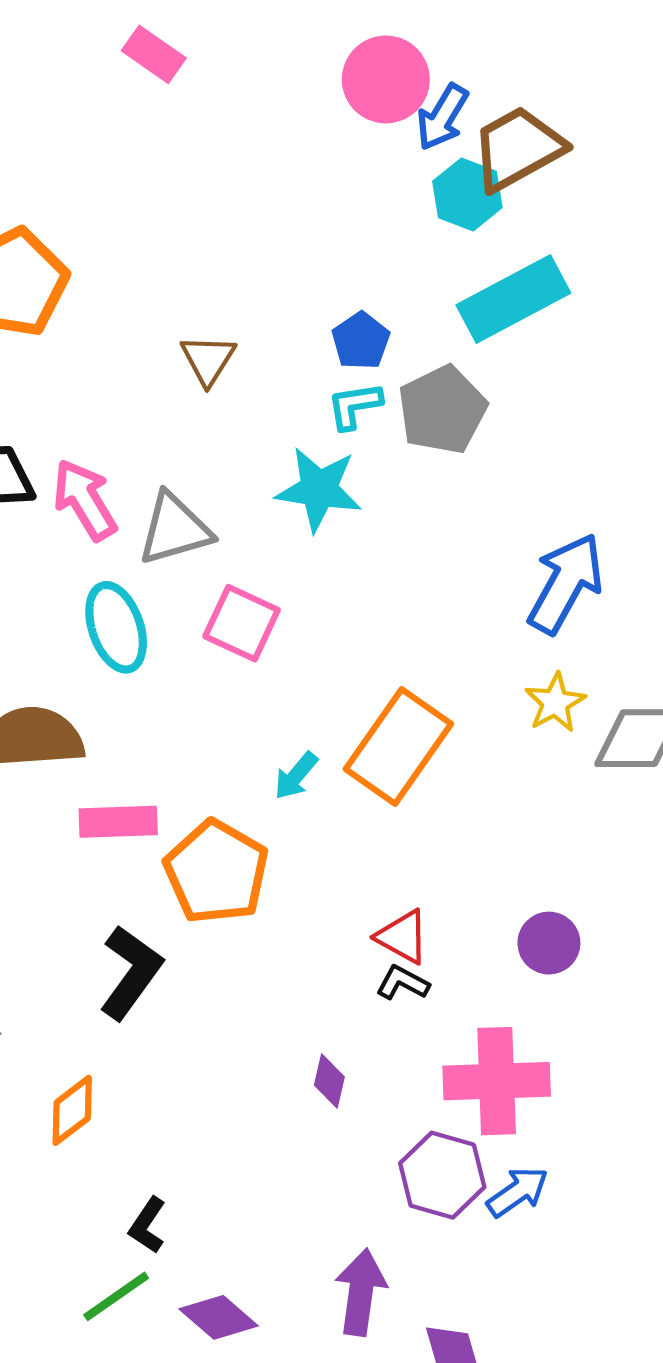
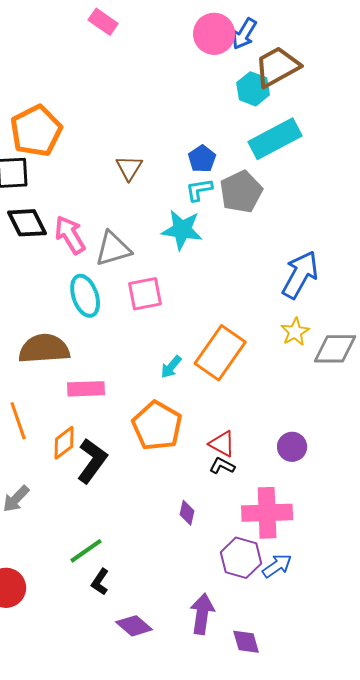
blue arrow: (442, 117) -> (244, 34), moved
pink square: (242, 623) -> (145, 294), turned -36
orange pentagon: (216, 872) -> (157, 426), moved
orange diamond: (72, 1110) -> (64, 443), moved
green line: (116, 1296) -> (86, 551), moved

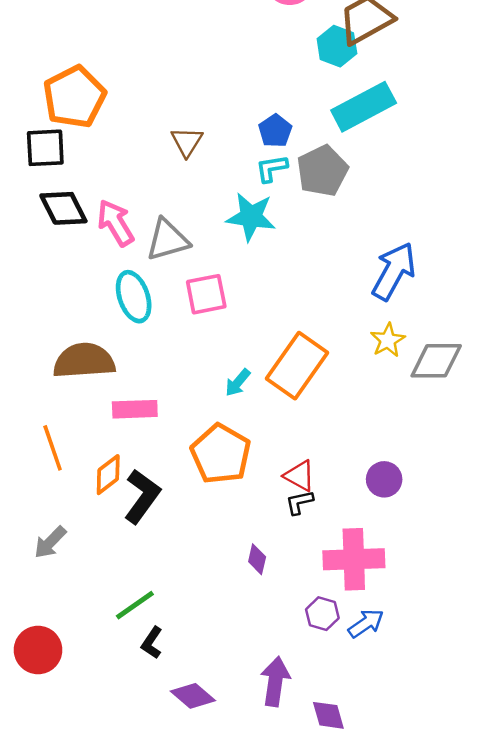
black L-shape: (222, 466) -> (299, 502), turned -40
purple hexagon: (241, 558) -> (322, 614), size x0.7

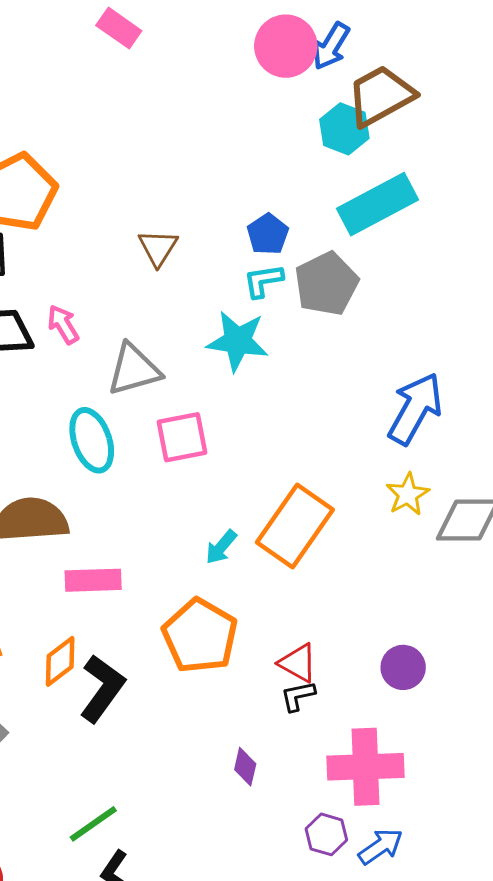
pink arrow: (115, 223) -> (63, 324), moved, size x0.7

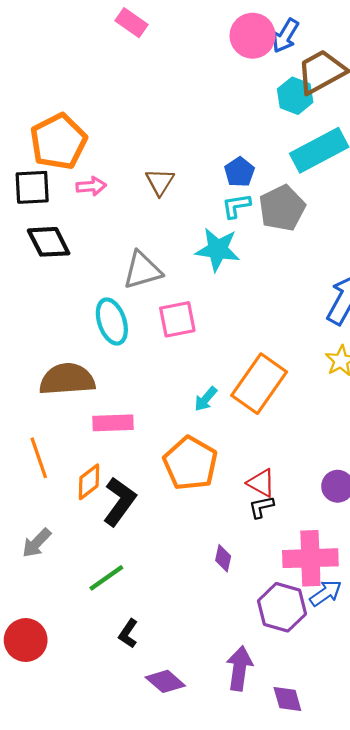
pink arrow: (63, 324) -> (91, 186), moved, turned 116
green line: (93, 824) -> (106, 578), moved
purple hexagon: (326, 834) -> (282, 607), size x1.6
blue arrow: (381, 846) -> (326, 593), moved

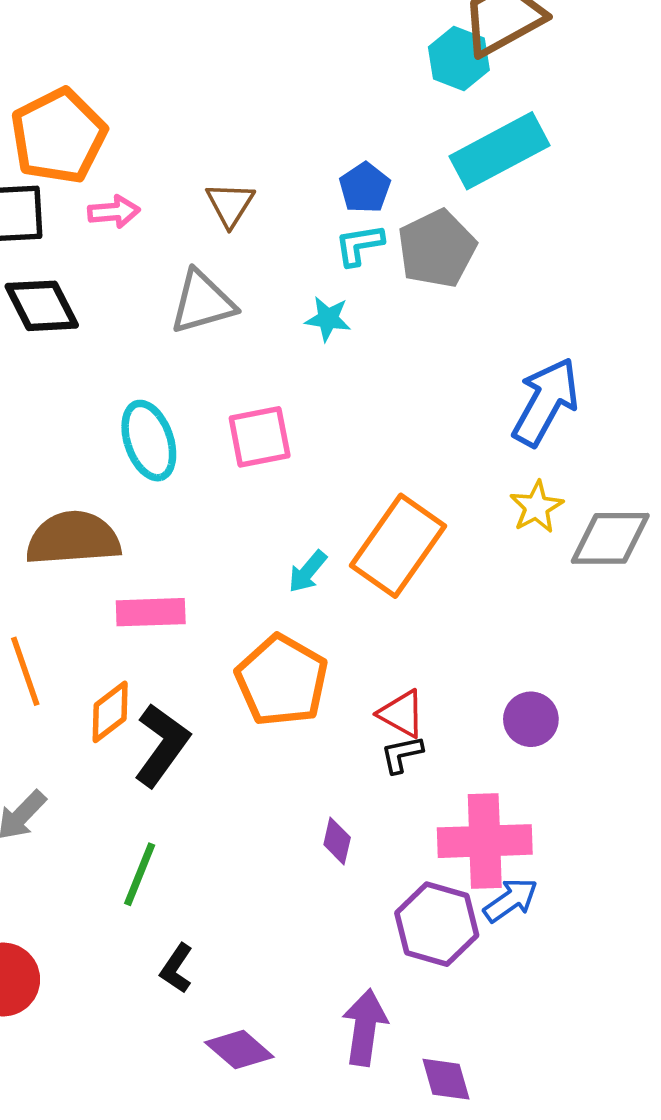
cyan star: (218, 249) -> (328, 319), size x0.6
gray triangle: (142, 270) -> (202, 302), moved
green line: (106, 578) -> (140, 874), turned -33

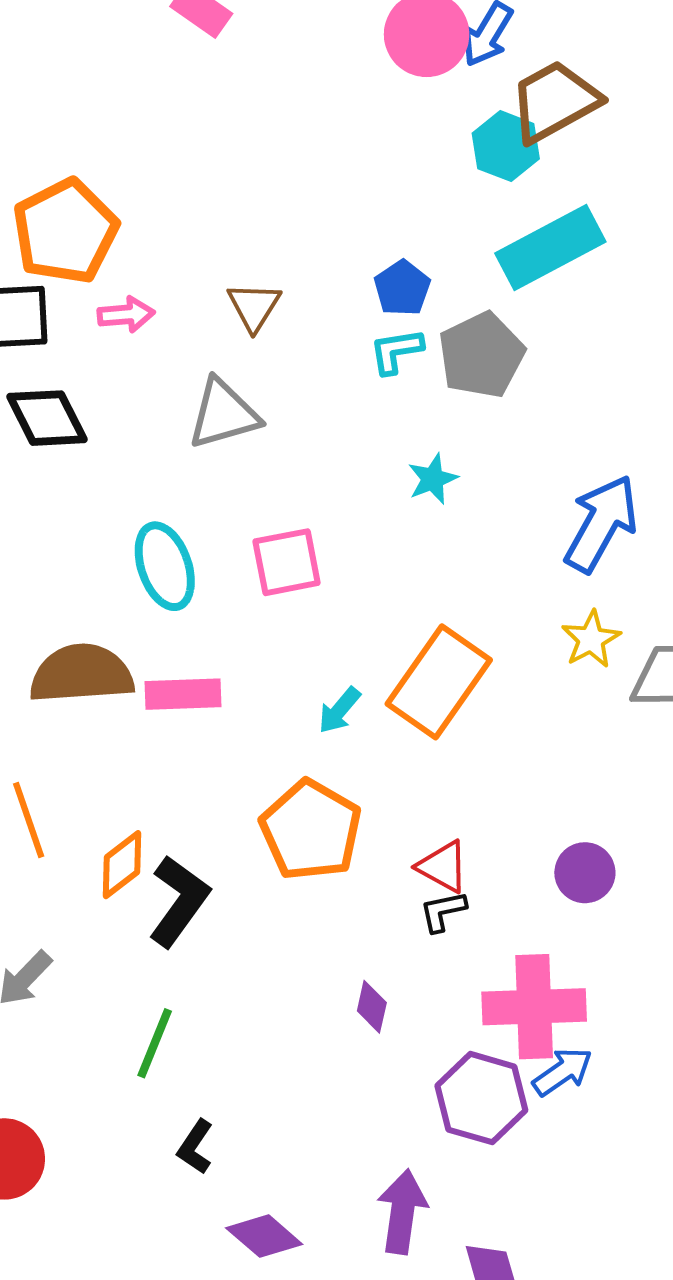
cyan star: (328, 319) -> (433, 479), moved, turned -30
pink rectangle: (151, 612) -> (183, 694), moved

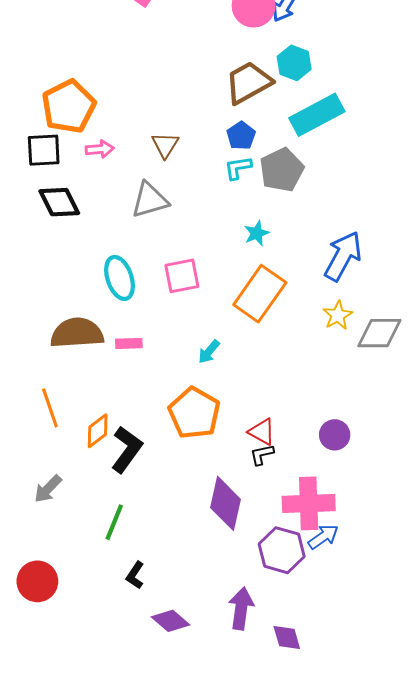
brown trapezoid: (554, 101) -> (248, 83), moved
orange rectangle: (439, 682) -> (260, 294), moved
pink rectangle: (183, 694) -> (129, 343), size x0.7
purple diamond: (372, 1007) -> (226, 503), size x2.0

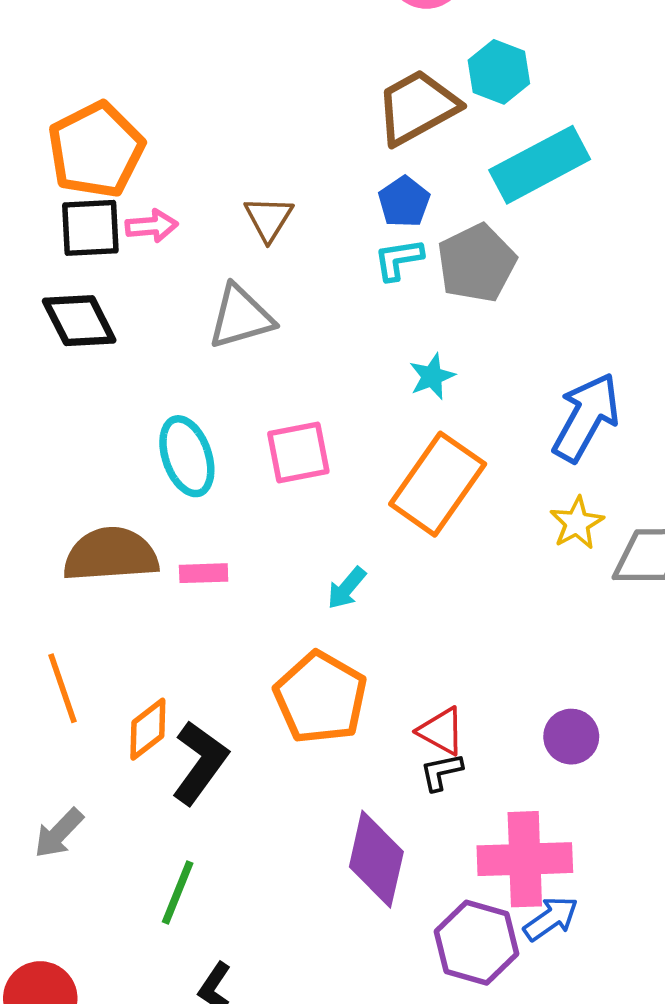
black square: (44, 150) -> (90, 228), moved

